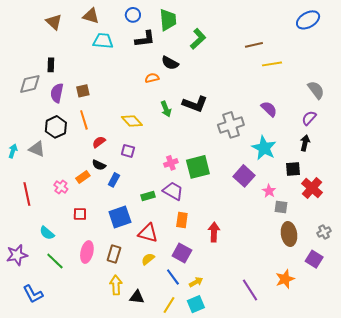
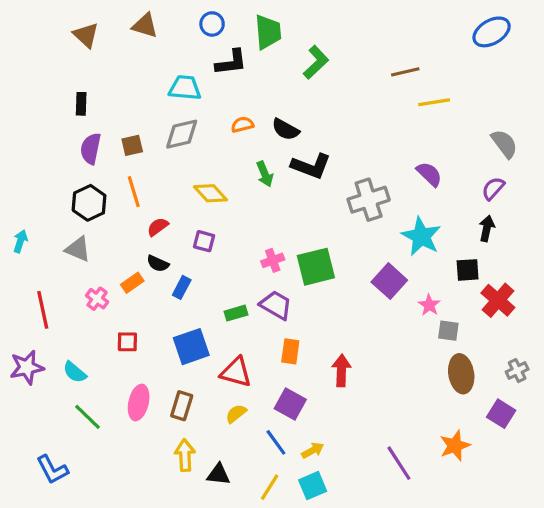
cyan trapezoid: (103, 41) -> (185, 88), moved
black semicircle: (170, 63) -> (286, 129), moved
gray diamond: (30, 84) -> (182, 134), moved
gray triangle: (37, 149) -> (78, 249), moved
purple star: (17, 255) -> (27, 367), moved

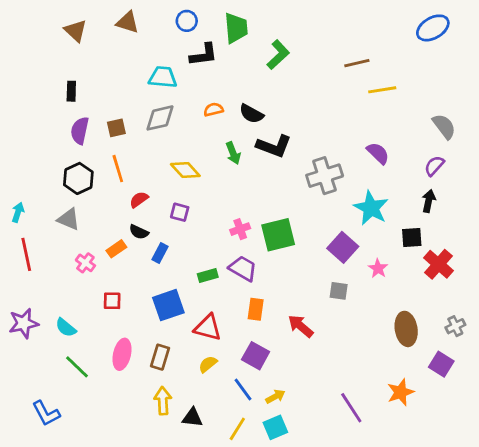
red line: (43, 310) -> (26, 254), moved
gray square: (448, 331) -> (339, 291), moved
red arrow: (341, 371) -> (301, 326), turned -52

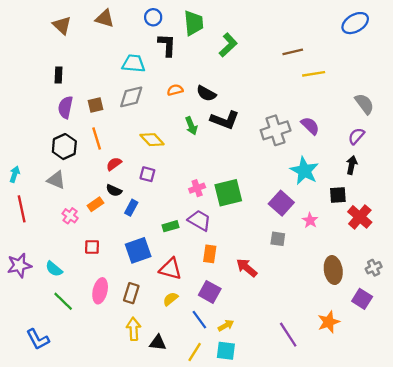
black L-shape: (204, 55) -> (167, 45), turned -80
gray cross: (325, 176) -> (276, 130), moved
cyan square: (275, 427) -> (226, 351), turned 30

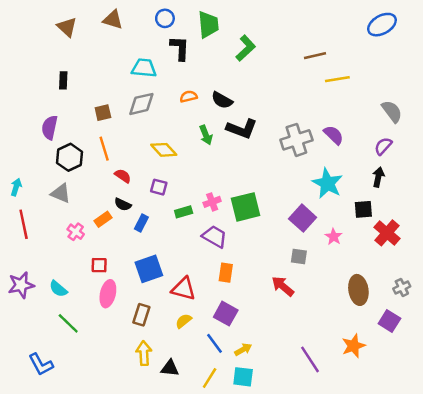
purple semicircle: (65, 107) -> (50, 128), moved
red semicircle: (114, 164) -> (123, 176), turned 70
green rectangle: (170, 226) -> (184, 212), moved
red arrow: (247, 268) -> (283, 286), moved
pink ellipse: (100, 291) -> (108, 294), moved

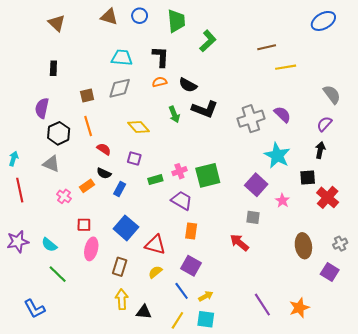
brown triangle: (113, 20) -> (109, 17), moved
black L-shape: (180, 48) -> (161, 57), moved
blue square: (149, 269) -> (126, 228), turned -30
orange star: (353, 346) -> (299, 308), moved

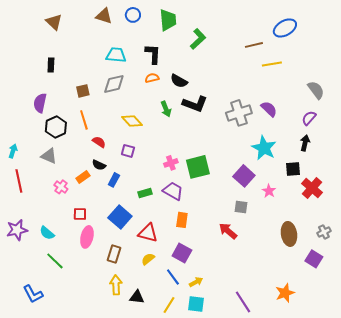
blue ellipse: (323, 21) -> (285, 28), moved
green rectangle: (155, 180) -> (145, 193), moved
purple line: (262, 305) -> (243, 302), moved

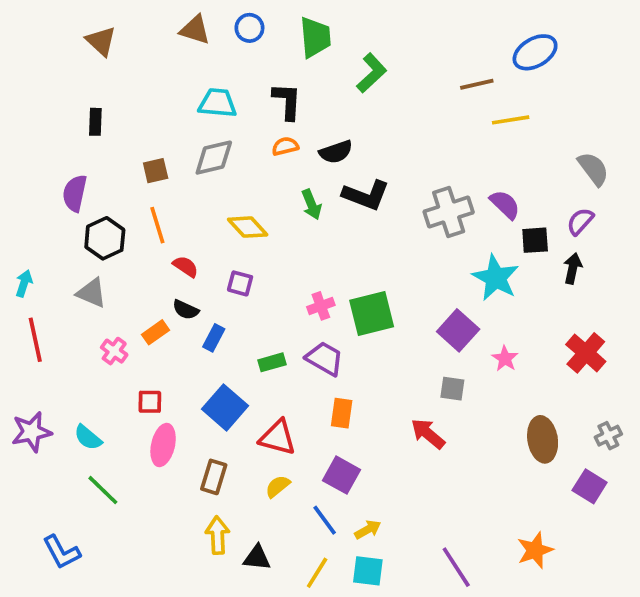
black semicircle: (179, 81) -> (336, 152), turned -48
black square: (293, 169) -> (535, 240), moved

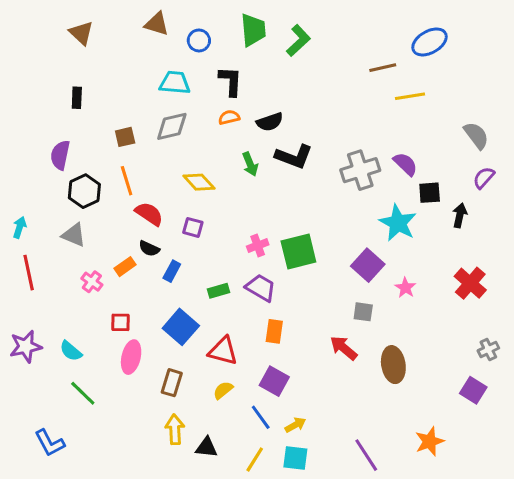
blue circle: (249, 28) -> (199, 40), moved
green L-shape: (372, 73) -> (298, 40), moved
purple semicircle: (580, 221) -> (484, 178), moved
red semicircle: (186, 267) -> (149, 214), size x1.4
brown ellipse: (543, 439) -> (393, 365), moved

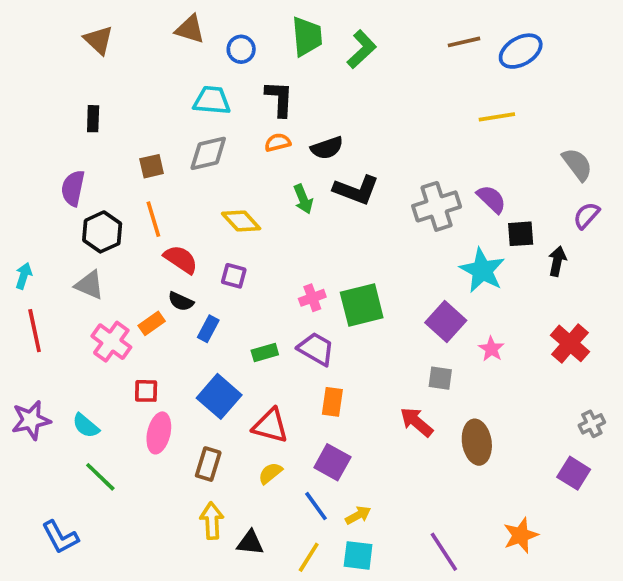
brown line: (383, 68) -> (464, 42), moved
pink cross: (92, 282) -> (111, 342), size x1.5

